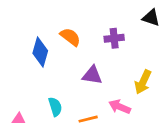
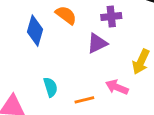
purple triangle: (92, 75) -> (97, 43), moved, turned -35

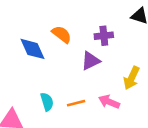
blue diamond: (35, 31) -> (32, 49), turned -40
orange line: (84, 100) -> (76, 103), moved

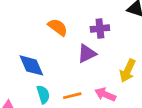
blue diamond: (32, 49) -> (31, 65), moved

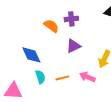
purple cross: (100, 29) -> (71, 19), moved

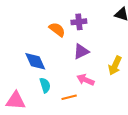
pink arrow: (87, 77) -> (86, 80), moved
orange line: (62, 78) -> (69, 97), moved

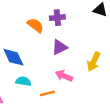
cyan semicircle: (45, 85) -> (23, 81), turned -64

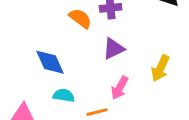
pink arrow: (64, 76) -> (120, 88), turned -84

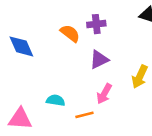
blue diamond: (50, 62) -> (21, 46), moved

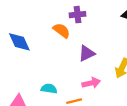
purple cross: (96, 24) -> (77, 15), moved
pink arrow: (104, 94) -> (91, 83), turned -132

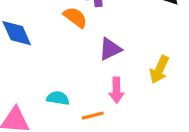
pink arrow: (91, 83) -> (117, 90), turned 102

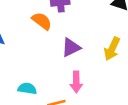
yellow arrow: (159, 70) -> (112, 49), moved

